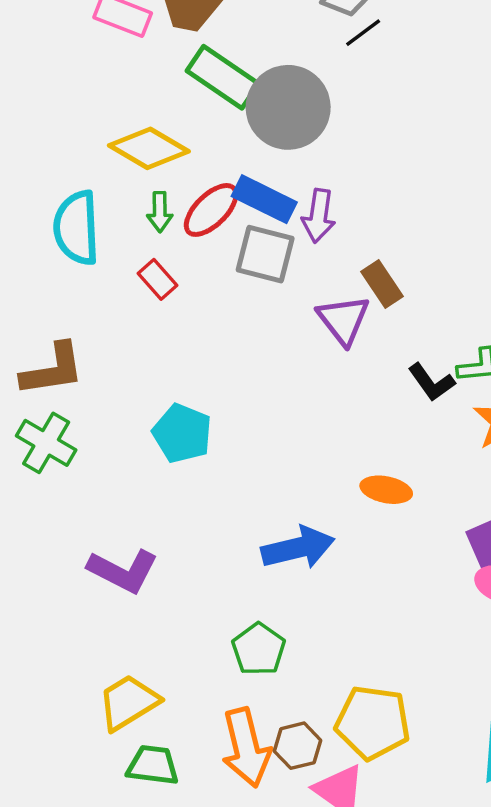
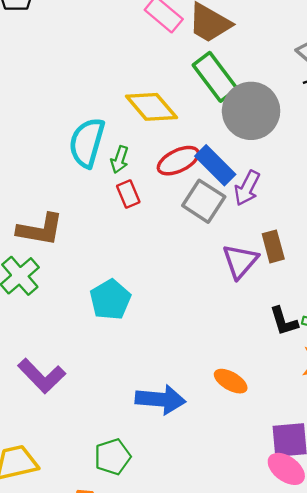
green arrow: (160, 212) -> (120, 160), moved

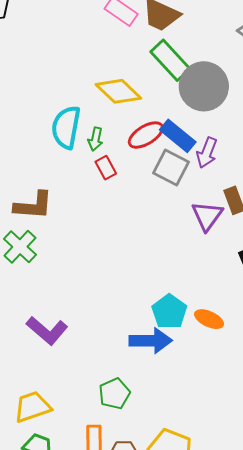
cyan pentagon: (110, 300) -> (169, 312), moved

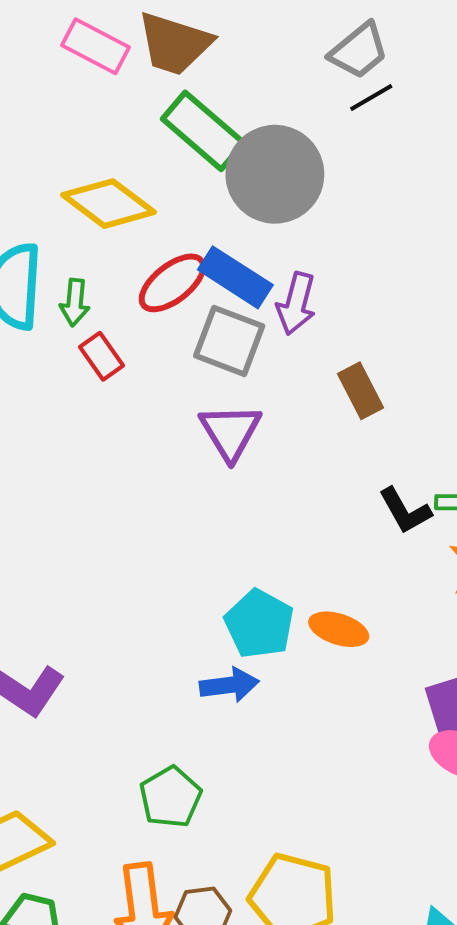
purple triangle: (207, 216) -> (230, 432), moved
blue arrow: (151, 341) -> (229, 685), size x0.7

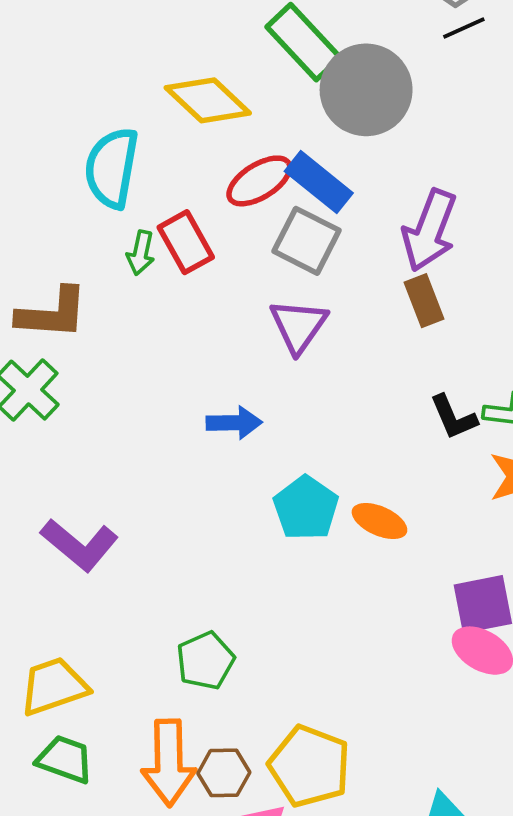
green arrow: (75, 302) -> (141, 253), moved
purple arrow: (296, 303) -> (429, 230), moved, size x1.4
red rectangle: (102, 356) -> (186, 242), size x1.4
blue arrow: (229, 685) -> (234, 423), moved

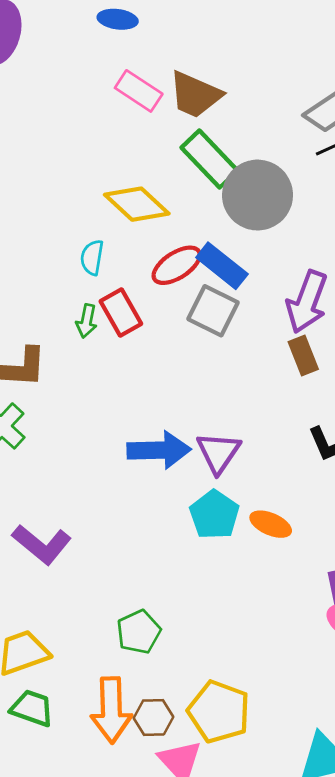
cyan semicircle: (112, 168) -> (92, 257), moved, size x0.6
purple triangle: (298, 326) -> (218, 453), moved
blue arrow: (234, 423) -> (159, 450), size x1.5

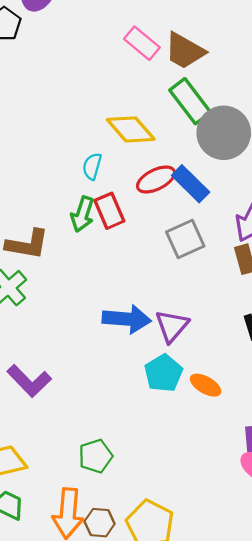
gray square: (213, 311) -> (185, 239), moved, turned 33
green arrow: (87, 321) -> (82, 214), size x1.4

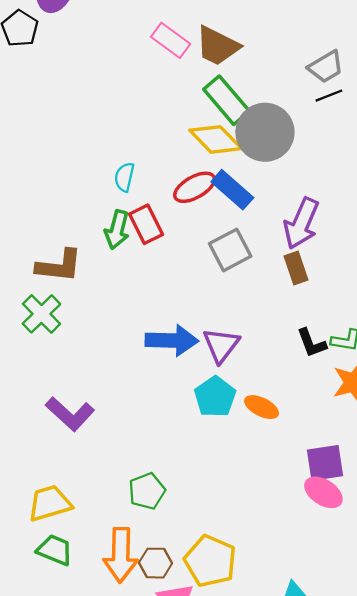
yellow diamond: (131, 129) -> (216, 139), moved

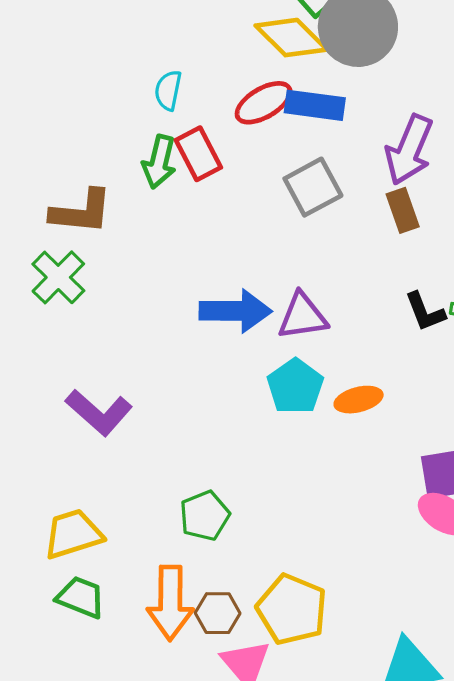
blue rectangle: (232, 190) -> (315, 105), turned -33
purple triangle: (221, 345) -> (303, 316), turned 45
orange ellipse: (262, 407) -> (359, 400), turned -40

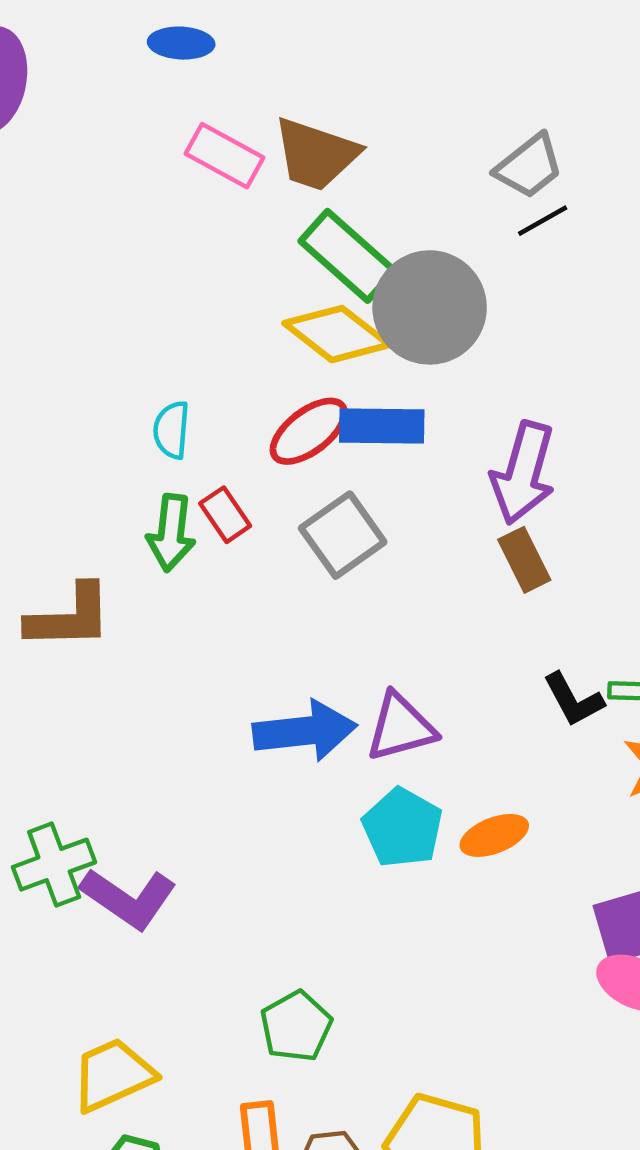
red rectangle: (198, 154) -> (225, 515), size x0.7
gray square: (313, 187) -> (343, 535), moved
green cross: (58, 277) -> (54, 865), moved, turned 32

